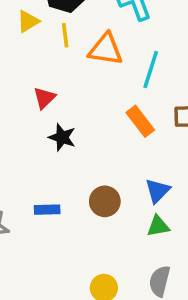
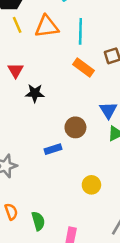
blue rectangle: (47, 210) -> (53, 149), moved

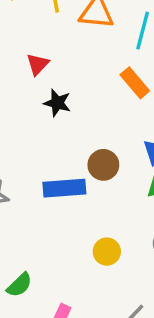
blue rectangle: (53, 149) -> (64, 188), size x1.6
green semicircle: (38, 221) -> (19, 285), turned 48

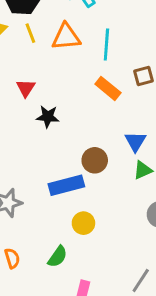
yellow circle: (107, 252) -> (83, 223), moved
green semicircle: (19, 285) -> (57, 257), moved

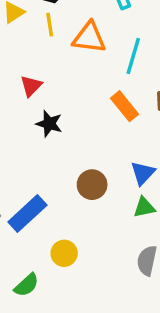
blue rectangle: (66, 185) -> (27, 213), moved, turned -40

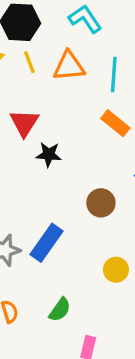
red triangle: (31, 86) -> (24, 123), size x1.4
yellow circle: (64, 253) -> (116, 270), moved

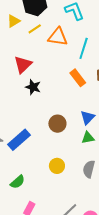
yellow line: (29, 62) -> (35, 29), turned 64

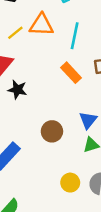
yellow line: (35, 29) -> (15, 33), moved
yellow circle: (57, 166) -> (70, 183), moved

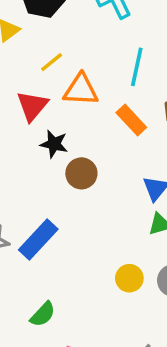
orange triangle: (42, 25) -> (81, 90), moved
brown circle: (52, 131) -> (81, 173), moved

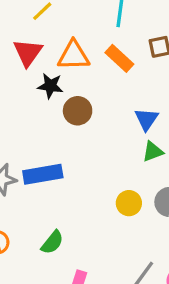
orange triangle: (81, 90) -> (74, 55), moved
blue rectangle: (38, 239) -> (43, 174), turned 42

